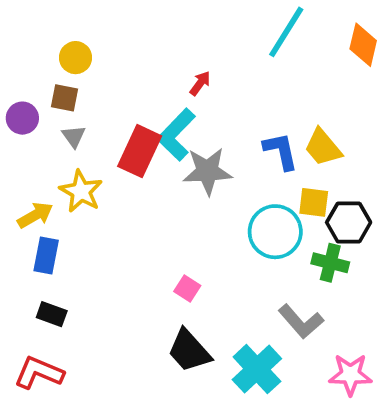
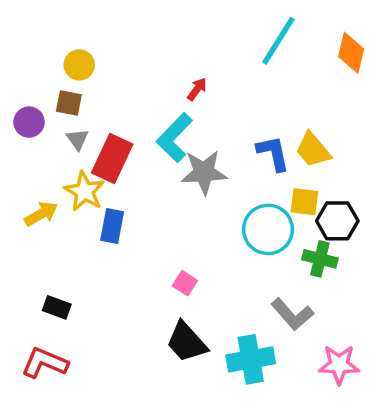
red rectangle: (140, 151) -> (112, 158), moved
blue rectangle: (46, 255) -> (112, 226), moved
cyan cross: (257, 369) -> (251, 359), turned 33

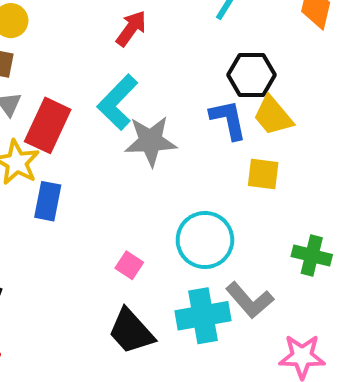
red arrow: (197, 89) -> (131, 28), moved, size x1.4
black hexagon: (337, 221) -> (252, 75), moved
cyan circle: (268, 229) -> (205, 240), moved
green cross: (320, 259) -> (312, 256), moved
cyan cross: (251, 359) -> (203, 316), moved

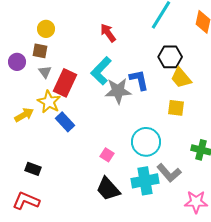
red arrow: (131, 28) -> (108, 33), turned -72
blue L-shape: (228, 120) -> (139, 80), moved
blue rectangle: (48, 201) -> (65, 122), turned -54

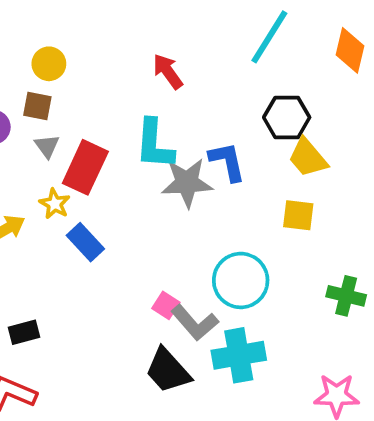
cyan L-shape: (101, 71) -> (154, 144), turned -40
yellow star: (49, 102) -> (55, 204), size x0.7
black rectangle: (33, 169) -> (24, 332), turned -35
gray L-shape: (169, 173) -> (195, 323), moved

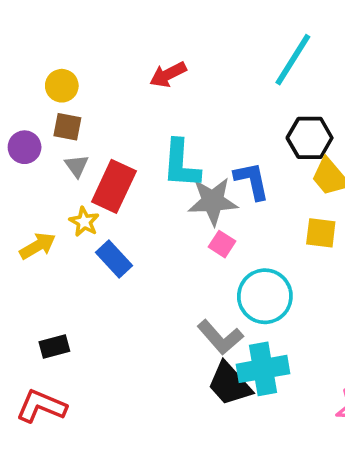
yellow circle: (49, 64) -> (62, 86), moved
red arrow: (168, 71) -> (168, 75), moved, turned -81
pink square: (166, 305) -> (222, 244), moved
black trapezoid: (168, 371) -> (229, 384), moved

